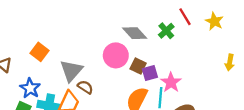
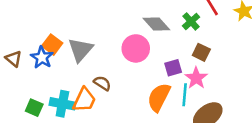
brown square: (138, 66) -> (201, 52), moved
gray triangle: (71, 71) -> (80, 50), moved
blue star: (30, 88) -> (42, 57), moved

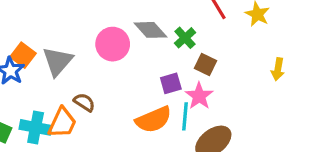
green cross: (191, 21) -> (185, 38), moved
pink circle: (136, 48) -> (113, 44), moved
orange semicircle: (159, 97) -> (154, 120), turned -140

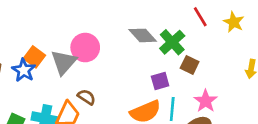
green cross: (185, 38) -> (172, 42), size x1.4
pink circle: (113, 44) -> (85, 48), moved
pink star: (199, 96) -> (206, 101), moved

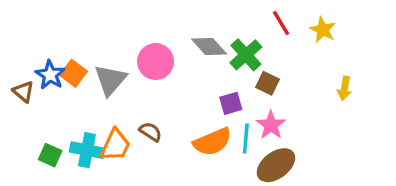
pink circle: (85, 48) -> (156, 62), moved
blue star: (24, 70) -> (50, 75), moved
brown semicircle: (87, 97) -> (151, 132), moved
pink star: (206, 101) -> (271, 125), moved

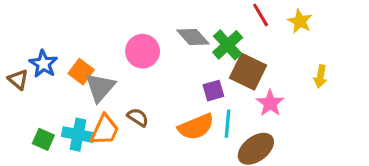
orange square: (74, 73) -> (81, 72), moved
gray triangle: (110, 80) -> (100, 87), moved
brown square: (268, 83) -> (248, 72), size x1.6
pink star: (271, 125) -> (270, 103), moved

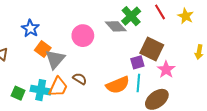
green cross: (228, 45) -> (131, 16), moved
blue star: (43, 64) -> (30, 28), moved
purple square: (213, 91) -> (137, 62), moved

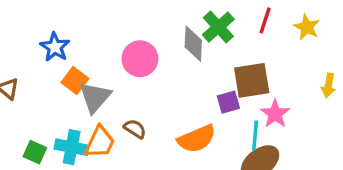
red line: (160, 12) -> (265, 20), turned 49
gray diamond: (116, 26) -> (193, 44), turned 45
brown square: (152, 49) -> (252, 80), turned -35
cyan line: (138, 83) -> (255, 135), moved

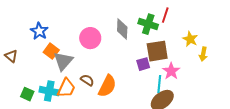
green cross: (218, 27) -> (148, 24), moved, turned -30
yellow star: (307, 27) -> (190, 39), moved
orange semicircle: (197, 139) -> (107, 86), moved, turned -40

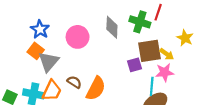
blue star: (39, 31) -> (40, 29), moved
yellow arrow: (203, 54) -> (167, 54), moved, turned -64
pink star: (171, 71) -> (165, 72), turned 30

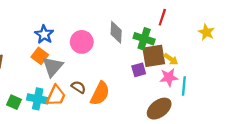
green cross: (140, 22) -> (144, 39), moved
yellow star: (185, 38) -> (206, 32), moved
cyan line: (152, 86) -> (184, 86), moved

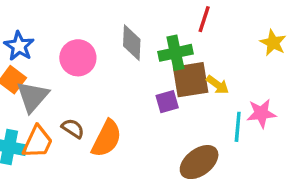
green cross: (144, 39) -> (175, 53), turned -30
pink star: (169, 77) -> (261, 113), moved

